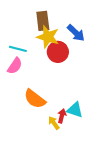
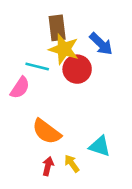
cyan line: (18, 49) -> (37, 66), moved
red arrow: (62, 116) -> (48, 166), moved

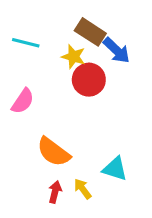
brown rectangle: (57, 28) -> (90, 32), moved, turned -50
yellow star: (64, 49) -> (73, 57), size x0.7
cyan line: (37, 66) -> (26, 43), moved

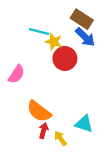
brown rectangle: (90, 32) -> (82, 19), moved
cyan line: (26, 43) -> (39, 31), moved
red arrow: (55, 192) -> (44, 131), moved

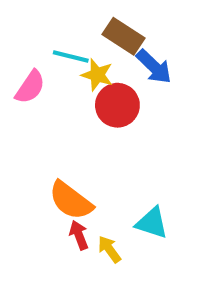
brown rectangle: (82, 19) -> (124, 36), moved
pink semicircle: (17, 74) -> (30, 87), moved
red arrow: (44, 131) -> (79, 235), turned -35

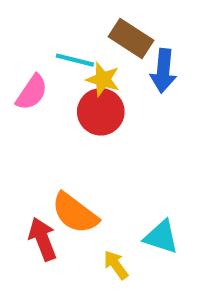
blue arrow: (154, 67) -> (163, 71), turned 51
red circle: (117, 105) -> (101, 112), moved
red arrow: (79, 235) -> (43, 239), moved, size x1.4

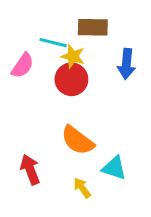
brown rectangle: (131, 38) -> (93, 27), turned -32
blue arrow: (163, 71) -> (126, 64), moved
orange semicircle: (75, 213) -> (78, 140), moved

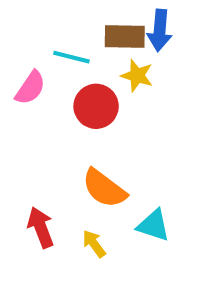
yellow star: (73, 56) -> (137, 76), moved
blue arrow: (126, 64) -> (160, 30), moved
yellow arrow: (82, 188) -> (94, 244), moved

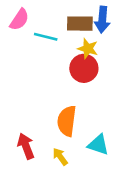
pink semicircle: (30, 88) -> (19, 20), moved
red circle: (96, 106) -> (84, 68), moved
orange semicircle: (104, 188) -> (67, 121), turned 60

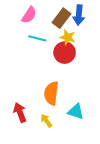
pink semicircle: (19, 20) -> (29, 15), moved
brown rectangle: (80, 24) -> (62, 18), turned -54
cyan line: (46, 37) -> (37, 38), moved

